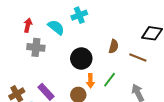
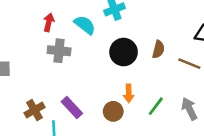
black circle: (81, 59) -> (124, 52), moved
green line: (110, 80) -> (156, 106), moved

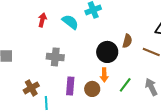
gray cross: (59, 51) -> (55, 57), moved
black circle: (124, 52) -> (107, 52), moved
purple rectangle: (72, 108) -> (70, 86), moved, turned 48

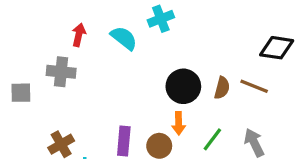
brown semicircle: (127, 41) -> (222, 88), moved
gray cross: (55, 57) -> (61, 72), moved

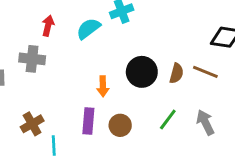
cyan semicircle: (124, 38) -> (88, 29), turned -75
orange arrow: (179, 123) -> (103, 86), moved

